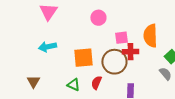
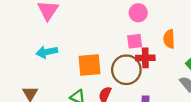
pink circle: (98, 18) -> (138, 13), moved
orange semicircle: (150, 36) -> (169, 39), size x0.7

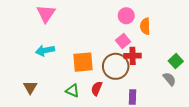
orange semicircle: (169, 39) -> (145, 26), moved
pink square: (135, 41) -> (123, 41), turned -32

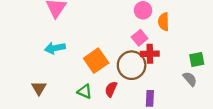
green square: (176, 61) -> (197, 59), turned 32
orange square: (83, 62) -> (96, 61), turned -30

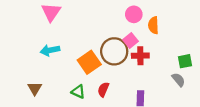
brown circle: (132, 65) -> (114, 51), moved

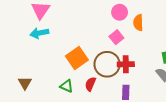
cyan arrow: (50, 50) -> (39, 33), moved
brown circle: (114, 51) -> (107, 64), moved
red cross: (140, 56) -> (126, 64), moved

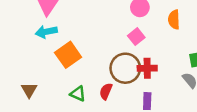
orange semicircle: (138, 23) -> (174, 20), moved
orange square: (77, 58) -> (68, 55), moved

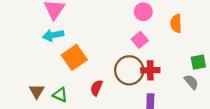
red semicircle: (106, 91) -> (96, 88), moved
green triangle: (78, 94) -> (60, 95), moved

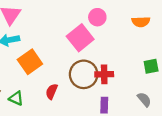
orange semicircle: (176, 23) -> (141, 22), moved, turned -90
pink square: (140, 40) -> (80, 38), moved, size x1.6
gray semicircle: (191, 82) -> (144, 99), moved

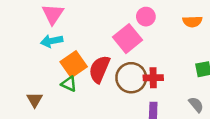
red semicircle: (52, 91) -> (99, 69), moved, size x1.6
green triangle: (16, 98) -> (69, 84), moved

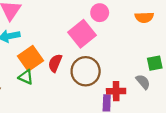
red semicircle: (99, 69) -> (55, 63), size x0.7
red cross: (153, 78) -> (116, 91), moved
gray semicircle: (196, 105) -> (143, 82), moved

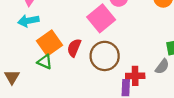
gray semicircle: (143, 82) -> (162, 67), turned 77

